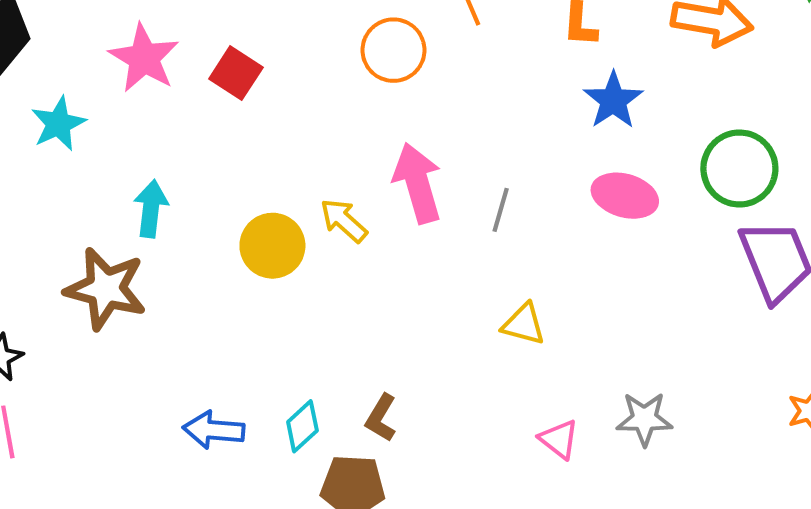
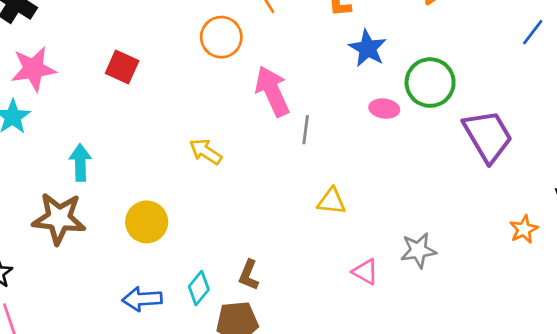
pink star: (144, 58) -> (33, 69), moved, turned -30
green circle: (739, 169) -> (430, 83), moved
pink arrow: (418, 183) -> (272, 91), moved
pink ellipse: (625, 196) -> (384, 109), size x0.7
yellow circle: (272, 246) -> (147, 222), moved

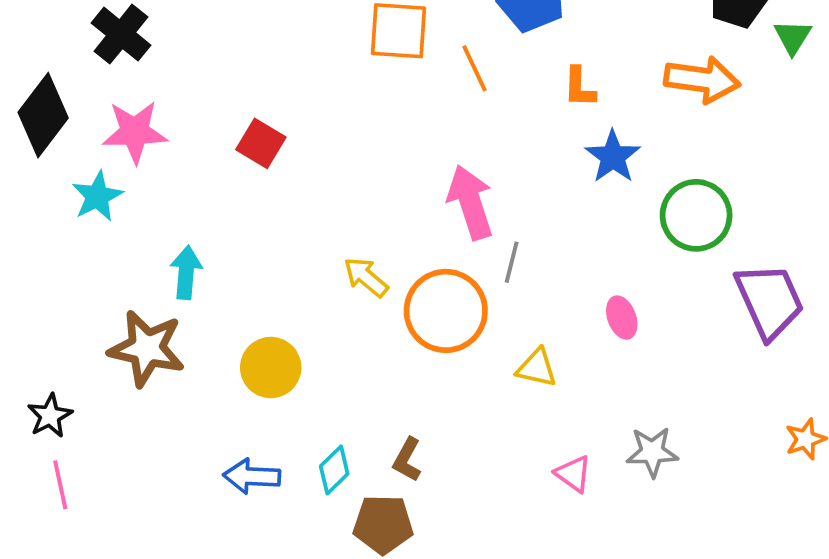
orange circle: (221, 37) -> (446, 311), moved, size x1.4
pink ellipse: (384, 109) -> (622, 318), moved, turned 56

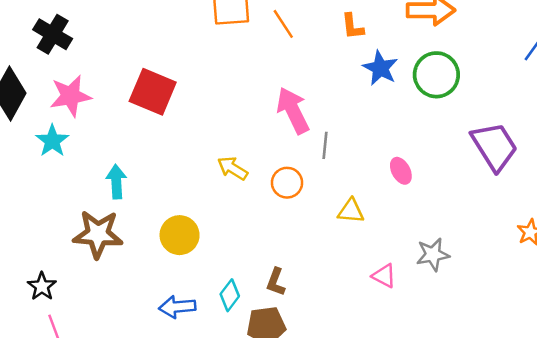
red square: (261, 143) -> (153, 92), size x1.5
green circle: (696, 215) -> (436, 75), moved
orange circle: (446, 311) -> (287, 183), size x0.6

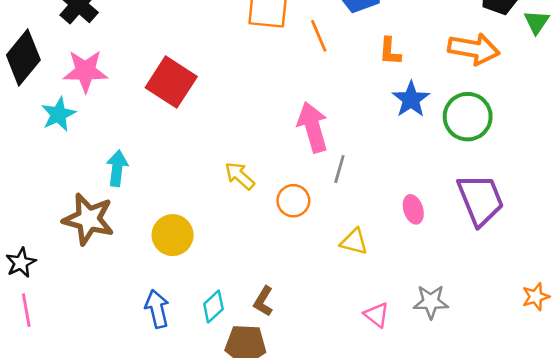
purple trapezoid: (494, 146) -> (480, 200), moved
blue arrow: (177, 307) -> (157, 309), turned 72

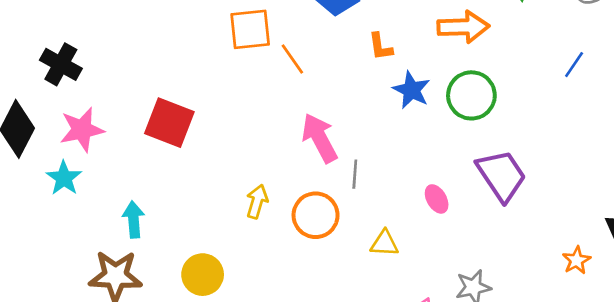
orange line: (319, 36) -> (292, 59), moved
yellow arrow: (240, 176) -> (257, 202), turned 76
orange circle: (293, 201) -> (316, 215), size x1.4

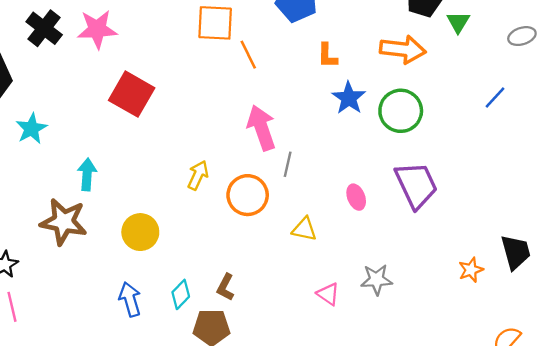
pink star: (82, 130) -> (97, 29), moved

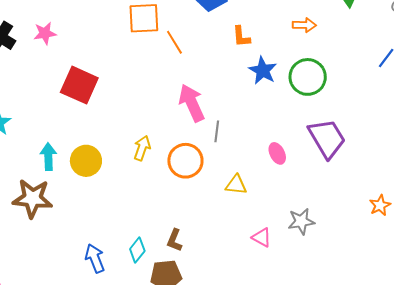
pink star: (97, 29) -> (45, 33), size x0.7
orange arrow: (403, 49) -> (304, 25), size x0.6
yellow circle: (140, 232) -> (86, 161), moved

